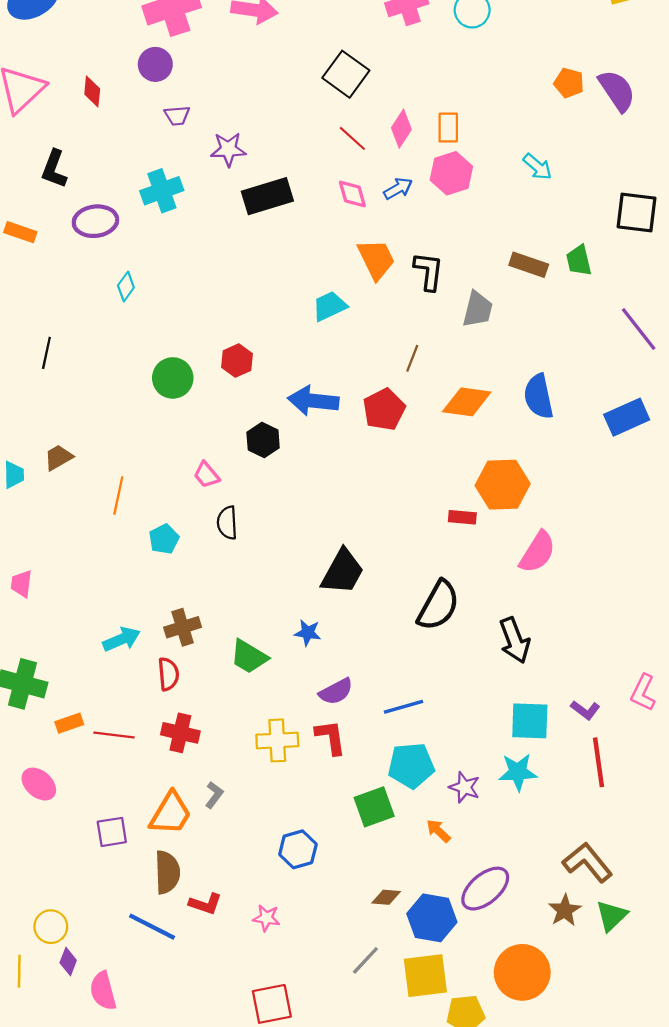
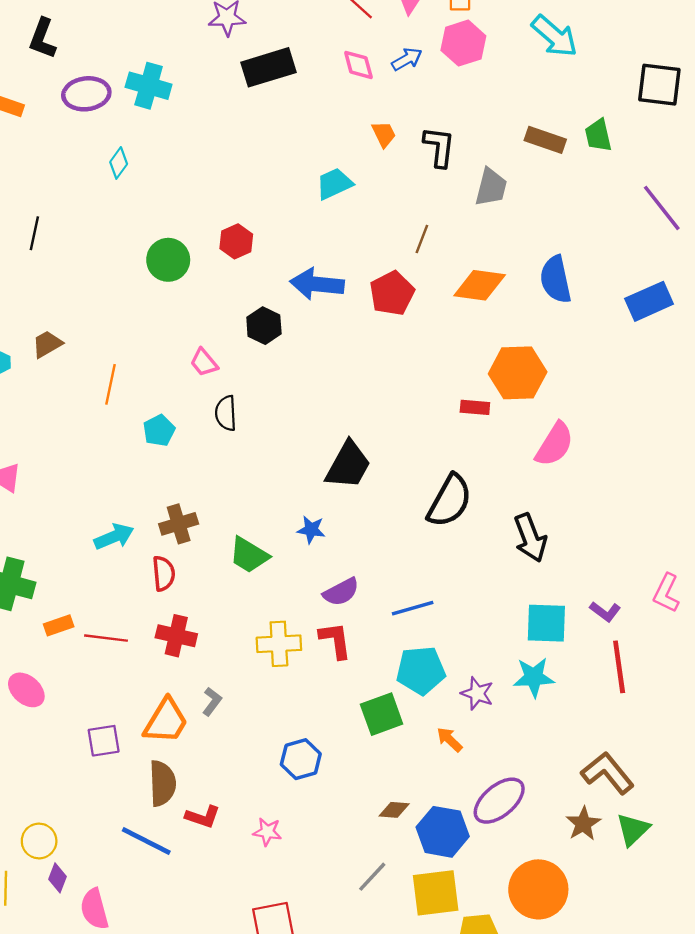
cyan arrow: (537, 167) -> (554, 36), size x1.5
cyan cross: (162, 191) -> (149, 86), moved, turned 36
orange trapezoid: (376, 259) -> (384, 134), size x0.6

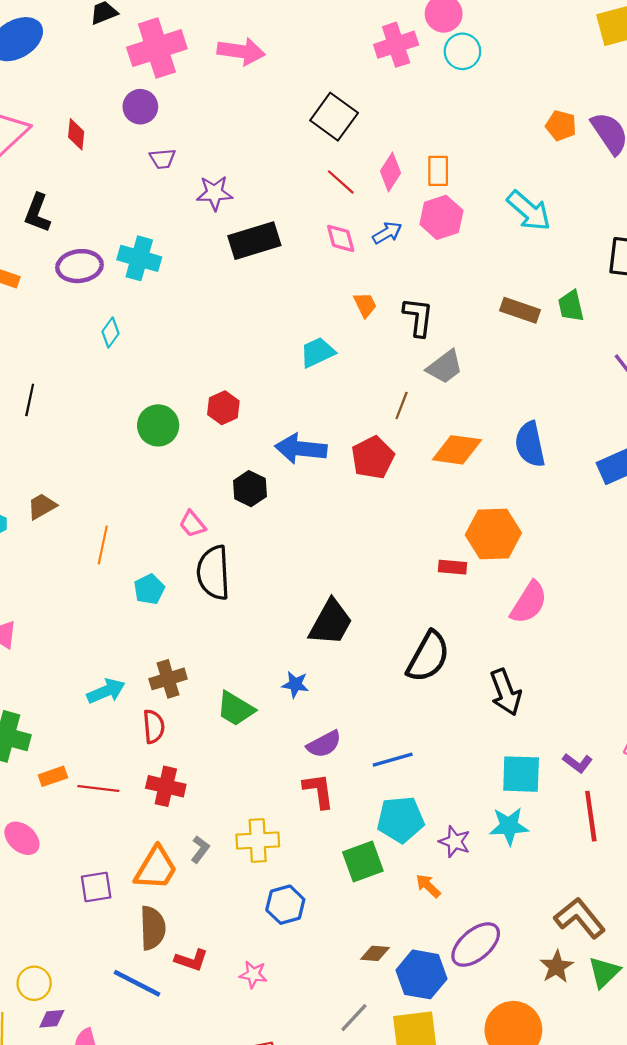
gray trapezoid: (491, 187) -> (445, 367), moved, turned 39
black semicircle: (226, 413) -> (213, 573), size x1.6
yellow cross: (279, 644) -> (258, 840), moved
purple diamond: (57, 878) -> (52, 1019), turned 64

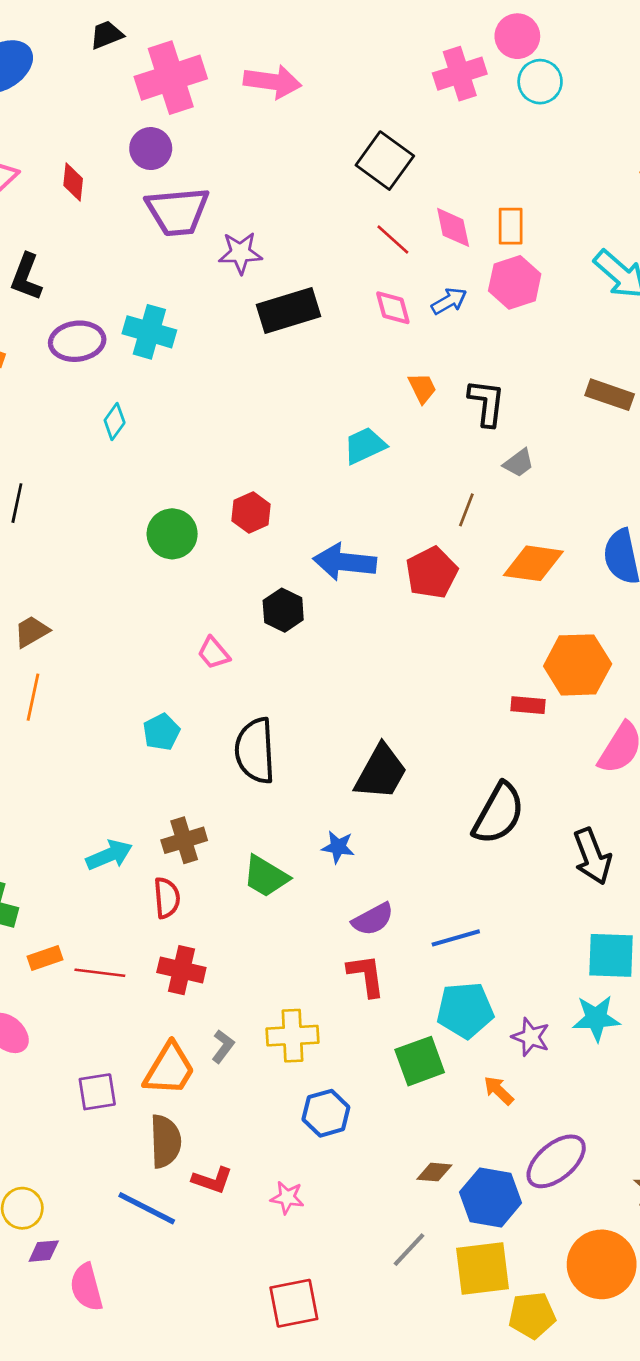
purple trapezoid: (162, 159) -> (177, 211), size x2.0
pink diamond: (391, 172) -> (453, 227), turned -45
gray trapezoid: (445, 367) -> (519, 463), size x0.7
orange line: (103, 545) -> (33, 697), moved
black semicircle: (213, 573) -> (255, 751), moved

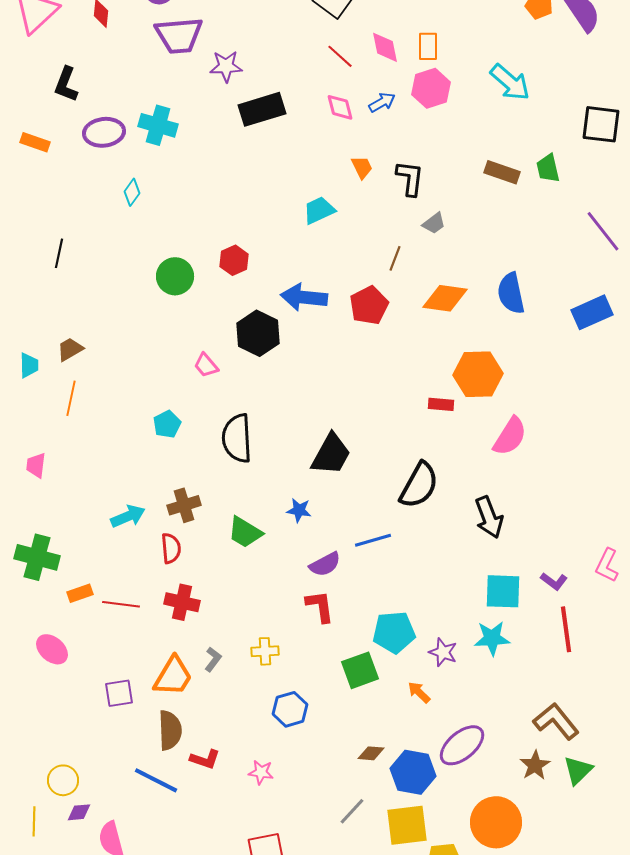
black hexagon: (283, 610) -> (258, 333), size x1.4
blue line: (456, 938) -> (373, 540), moved
yellow cross: (293, 1036) -> (265, 651), size x0.7

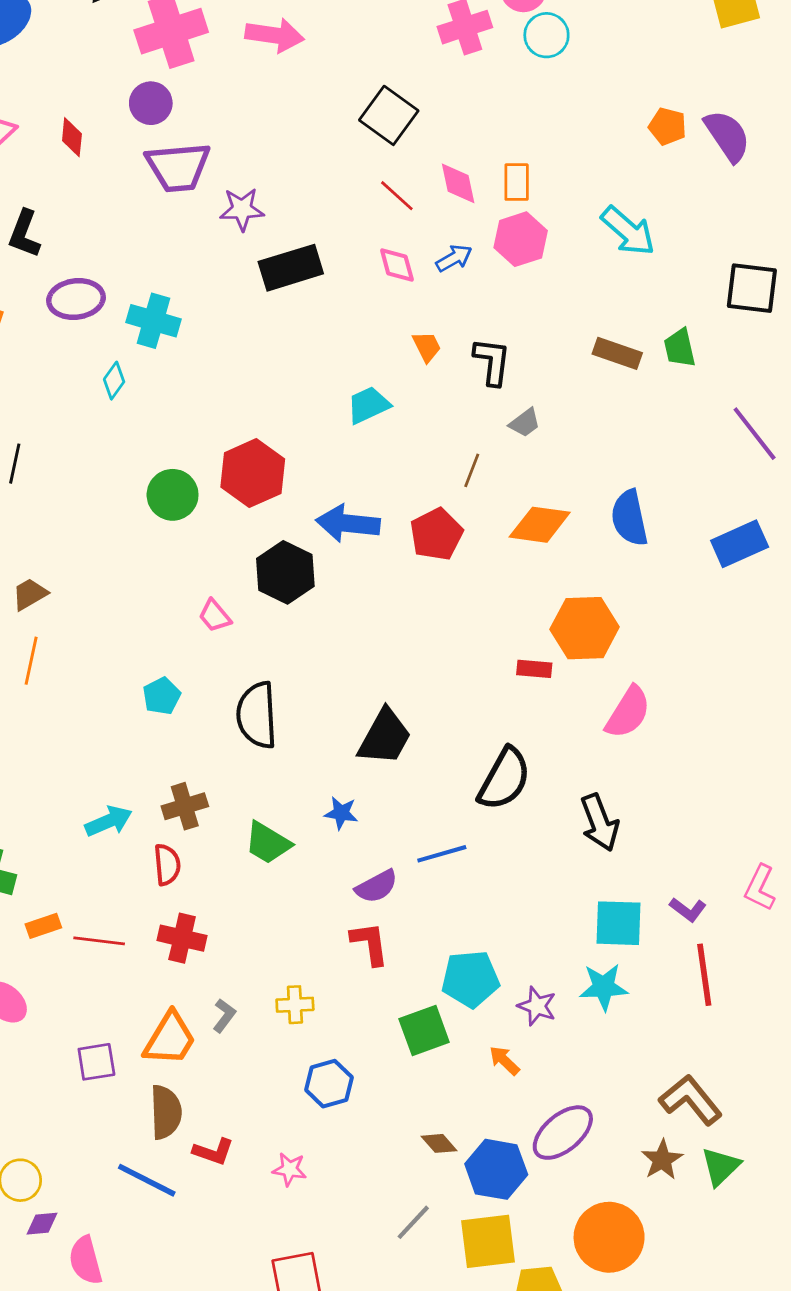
cyan cross: (158, 125) -> (154, 321), moved
red hexagon: (234, 260) -> (253, 473), size x1.6
brown diamond: (371, 753) -> (439, 1143), turned 44

